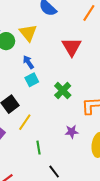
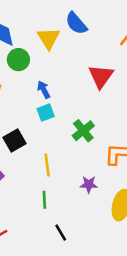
yellow triangle: (28, 33) -> (49, 38), moved
yellow line: (25, 122) -> (47, 165), moved, turned -48

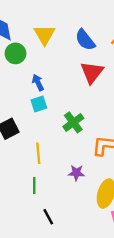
blue semicircle: (76, 23) -> (85, 40), moved

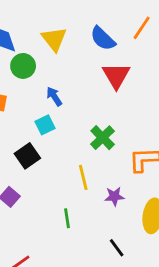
cyan square: (39, 104) -> (45, 125), moved
yellow line: (38, 153) -> (83, 177), moved
black line: (48, 217) -> (117, 248), moved

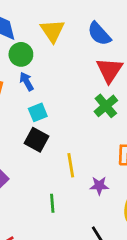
blue arrow: (54, 96) -> (27, 81), moved
green cross: (103, 138) -> (106, 106), moved
black square: (27, 156) -> (37, 140), moved, turned -30

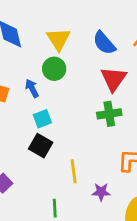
green circle: (21, 54) -> (54, 69), moved
green cross: (106, 106) -> (109, 114), turned 30

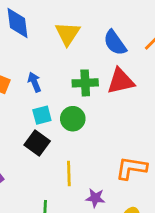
green circle: (54, 69) -> (73, 119), moved
red triangle: (113, 79) -> (121, 81), turned 36
green cross: (109, 114) -> (85, 83), moved

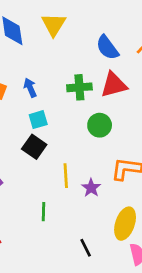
yellow triangle: (68, 34) -> (54, 24), moved
green circle: (73, 119) -> (100, 125), moved
purple star: (95, 198) -> (91, 188), moved, turned 30

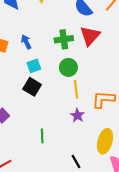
red triangle: (114, 85) -> (90, 36), turned -30
green circle: (100, 125) -> (68, 67), moved
yellow line: (66, 176) -> (76, 89), moved

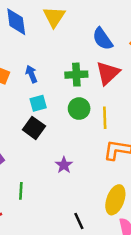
yellow line: (76, 89) -> (105, 118), moved
purple star: (77, 115) -> (64, 165), moved
green line: (42, 136) -> (21, 191), moved

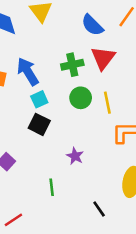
blue arrow: (31, 74) -> (28, 72), size x1.6
green line: (21, 191) -> (52, 187), moved

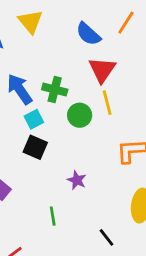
green cross: (72, 65) -> (55, 90), moved, turned 30
yellow line: (107, 103) -> (107, 103), moved

